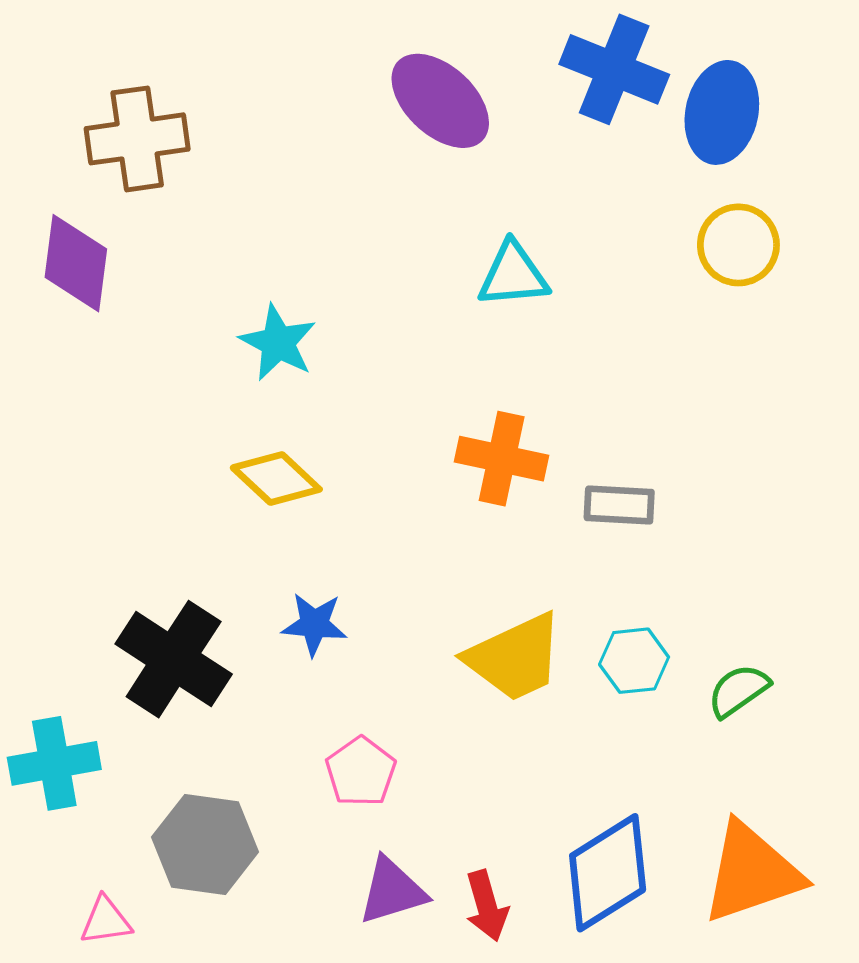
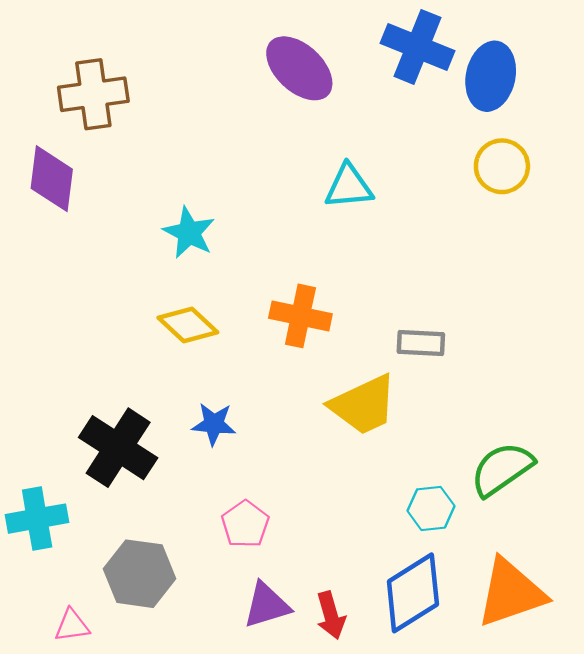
orange cross: (502, 459) -> (300, 316), moved
yellow trapezoid: (515, 657) -> (363, 405), moved
cyan hexagon: (634, 661) -> (431, 508), moved
green semicircle: (738, 691) -> (502, 469), size x1.5

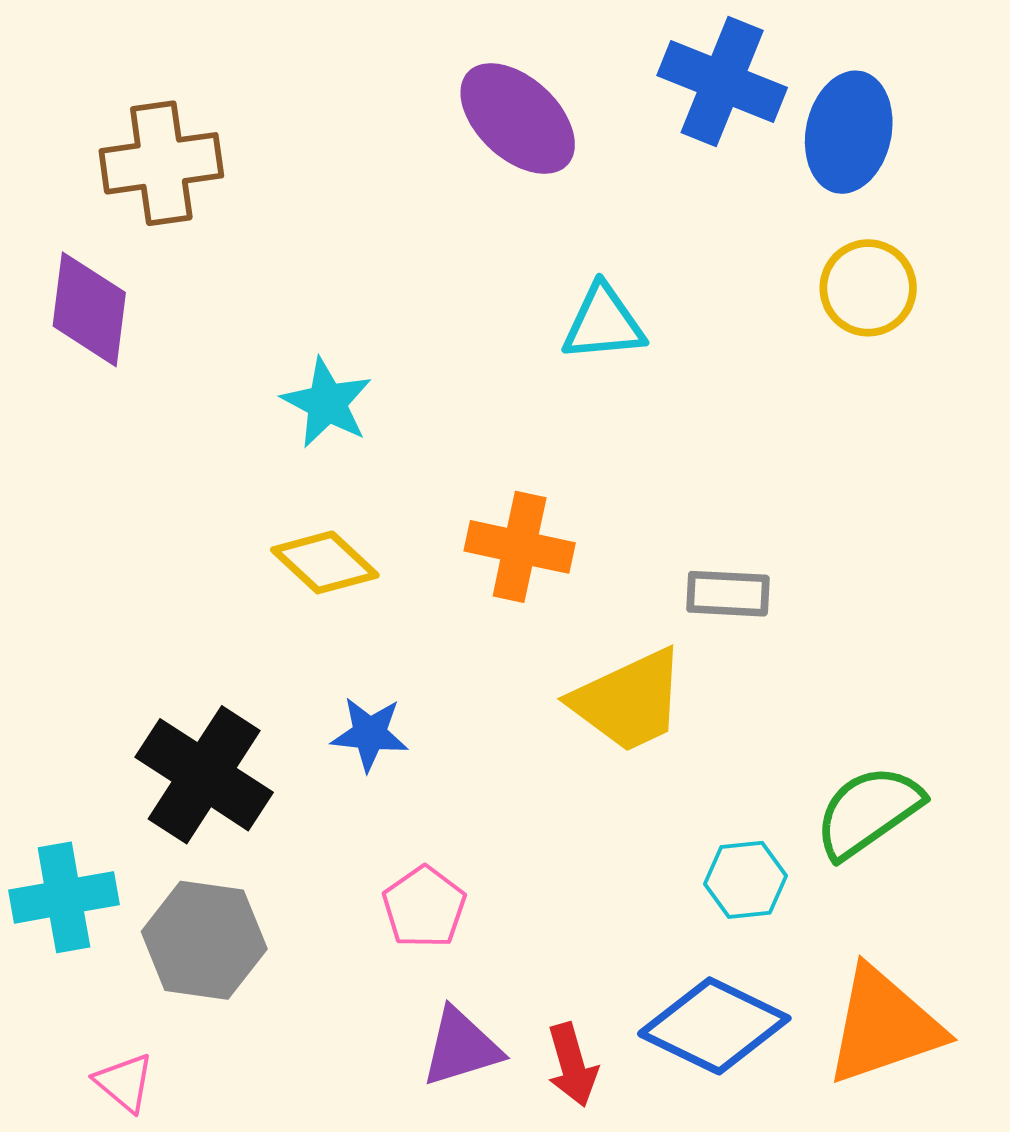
gray hexagon: (139, 574) -> (204, 940), moved
blue diamond: (413, 593) -> (714, 1026), turned 58
pink triangle: (72, 625) -> (124, 1082), turned 48

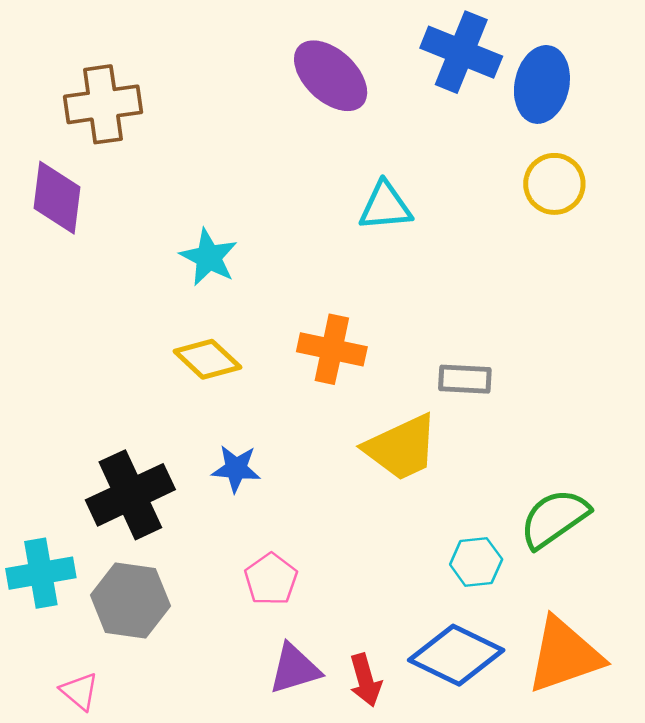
black cross: (204, 775) -> (130, 495), turned 32

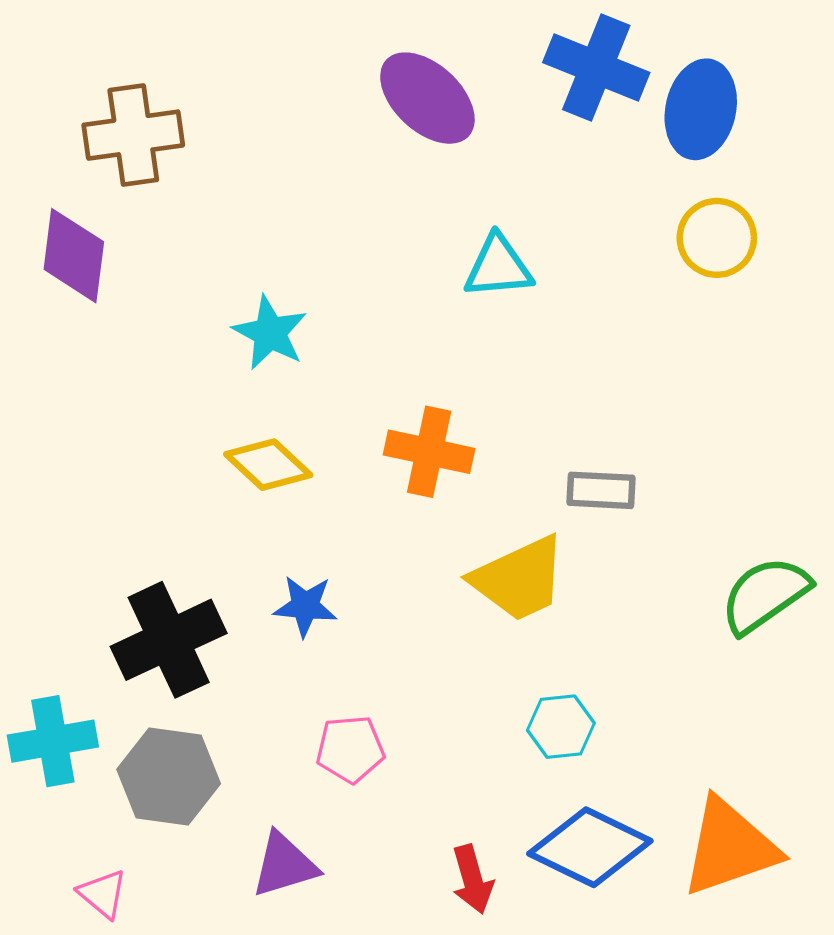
green semicircle: (554, 518) -> (765, 595), moved
cyan hexagon: (476, 562) -> (561, 727), moved
pink pentagon: (271, 579) -> (350, 749), turned 30
purple triangle: (295, 669) -> (284, 865), moved

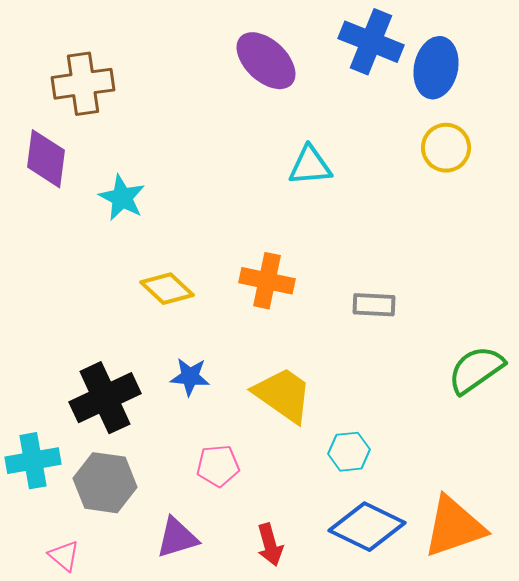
cyan star: (270, 333) -> (122, 198), moved
yellow trapezoid: (519, 579) -> (283, 395), moved, turned -120
red arrow: (472, 879) -> (270, 545), moved

